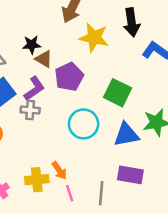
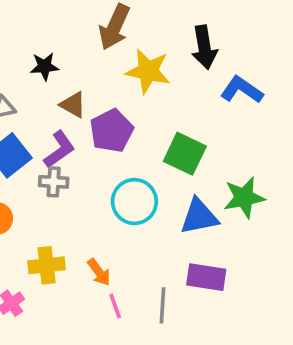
black star: (32, 45) -> (44, 66), moved
yellow cross: (37, 180) -> (47, 265), moved

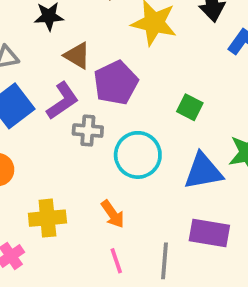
green square: (185, 154) -> (190, 107), size x0.6
gray cross: (54, 182) -> (88, 131), moved
orange arrow: (99, 272) -> (113, 214), moved

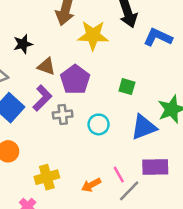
cyan circle: (138, 155) -> (99, 124), size x0.7
orange arrow: (113, 214) -> (91, 185), moved, turned 108
pink line: (116, 261) -> (119, 175), moved
gray line: (164, 261) -> (129, 191), turned 50

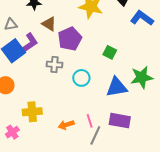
purple L-shape: (42, 98) -> (29, 43), moved
gray line: (129, 191) -> (95, 135), turned -30

